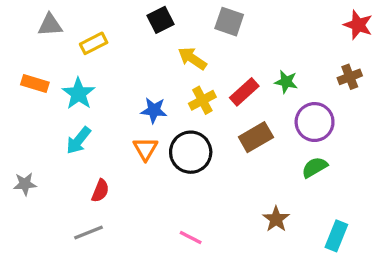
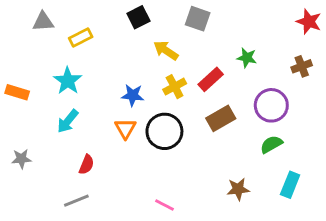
green star: (286, 82) -> (247, 58), moved
orange rectangle: (35, 84) -> (17, 92), moved
brown star: (276, 219) -> (238, 189), turned 30
cyan rectangle: (336, 236) -> (290, 185), moved

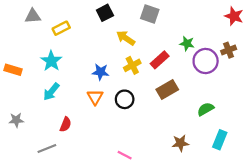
purple circle: (271, 105) -> (206, 61), moved
black circle: (164, 131) -> (125, 99), size x0.7
gray line: (76, 201) -> (47, 149), moved

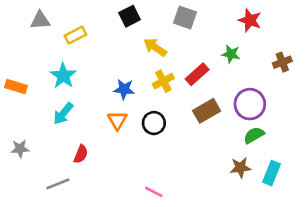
red star: (234, 16) -> (250, 20), moved
purple circle: (206, 61) -> (250, 104), moved
brown star: (180, 143) -> (240, 168), moved

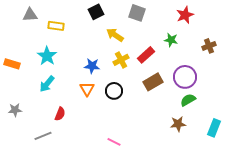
red star: (250, 20) -> (185, 15), turned 30
yellow rectangle: (75, 35) -> (56, 26), turned 35
cyan rectangle: (272, 173) -> (214, 128), moved

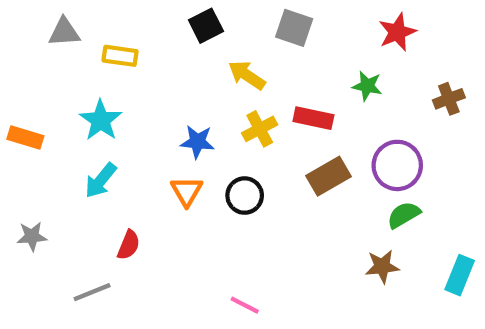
red rectangle: (146, 55) -> (313, 118), turned 54

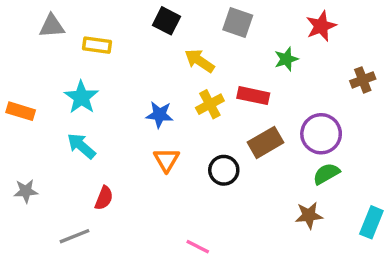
black square: (206, 26) -> (166, 21), turned -36
green star: (367, 86) -> (286, 59), moved, turned -30
cyan arrow: (101, 180) -> (81, 146), turned 92
orange triangle: (187, 191) -> (166, 160), moved
black circle: (245, 196) -> (224, 170), moved

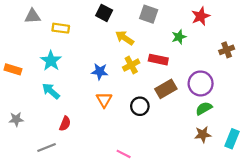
brown star: (309, 215) -> (203, 134), moved

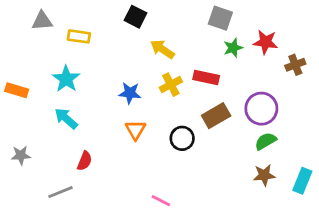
gray square: (149, 14) -> (220, 18), moved
red star: (201, 16) -> (266, 42), moved, turned 30

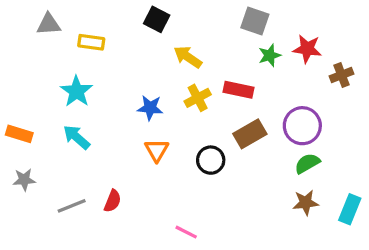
orange rectangle: (17, 90) -> (19, 134), moved
red semicircle: (85, 161) -> (113, 201), moved
gray line: (60, 192) -> (72, 206), moved

